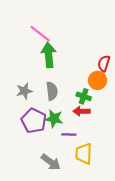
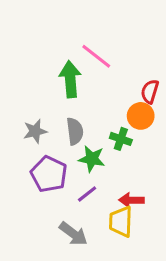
pink line: (40, 34) -> (96, 56), moved
red arrow: (82, 111) -> (131, 200), moved
green star: (54, 119) -> (92, 159), moved
purple line: (69, 135) -> (87, 194), moved, turned -40

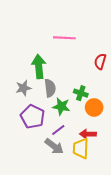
pink line: (96, 56) -> (64, 38), turned -35
green arrow: (70, 79) -> (39, 67), moved
orange circle: (141, 116) -> (94, 107), moved
gray arrow: (73, 234) -> (54, 146), moved

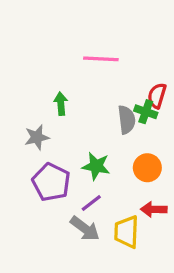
green arrow: (39, 67) -> (61, 104), size x0.6
gray semicircle: (50, 88) -> (127, 120), moved
green cross: (81, 93) -> (146, 112), moved
red arrow: (88, 134) -> (154, 209), moved

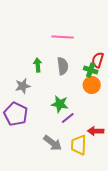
gray semicircle: (127, 120) -> (63, 66), moved
orange circle: (147, 168) -> (92, 85), moved
purple pentagon: (51, 182) -> (16, 114), moved
purple line: (91, 203) -> (68, 118), moved

